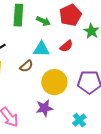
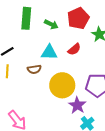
brown semicircle: (26, 66) -> (34, 69), turned 32
purple star: (44, 108) -> (77, 105), moved, turned -30

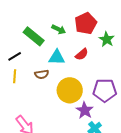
green rectangle: (26, 18) -> (34, 36), moved, turned -55

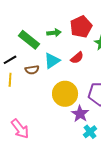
green arrow: (59, 29) -> (54, 33), turned -32
cyan triangle: (57, 57) -> (52, 61), turned -36
brown semicircle: (42, 74) -> (32, 70), moved

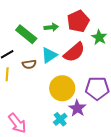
red semicircle: (77, 58) -> (74, 52), size x1.6
cyan cross: (90, 132) -> (60, 119), moved

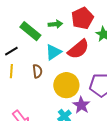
brown semicircle: (29, 64) -> (37, 71), moved, turned -88

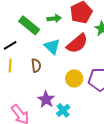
cyan triangle: (53, 52) -> (52, 46), turned -42
yellow circle: (66, 85) -> (74, 78), moved, size x0.7
purple star: (81, 105) -> (46, 99), moved

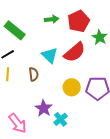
green arrow: (54, 18) -> (52, 19), moved
green rectangle: (29, 25) -> (15, 30), moved

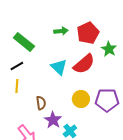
brown semicircle: (34, 74) -> (41, 103), moved

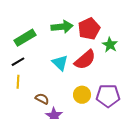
green arrow: (61, 31) -> (62, 27), size x1.5
green rectangle: (24, 42) -> (25, 38), turned -70
brown semicircle: (41, 103) -> (42, 99), turned -56

